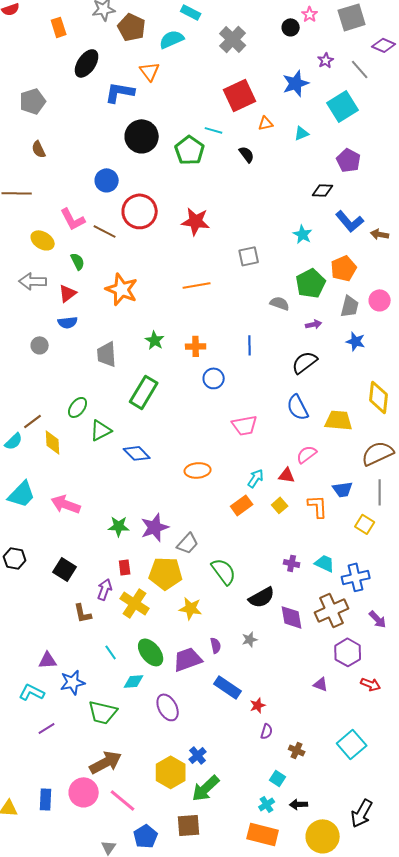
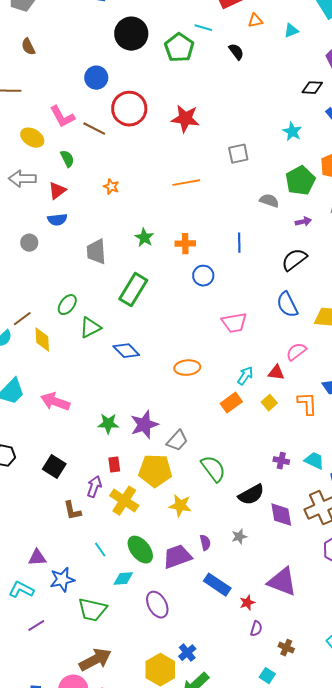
orange star: (122, 289) -> (111, 187), size x0.5
purple triangle: (321, 684) -> (282, 582), moved, size x2.0

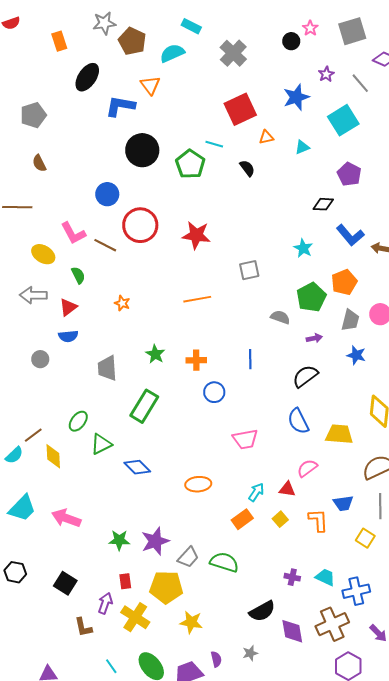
green semicircle: (213, 469) -> (224, 562), moved, turned -36

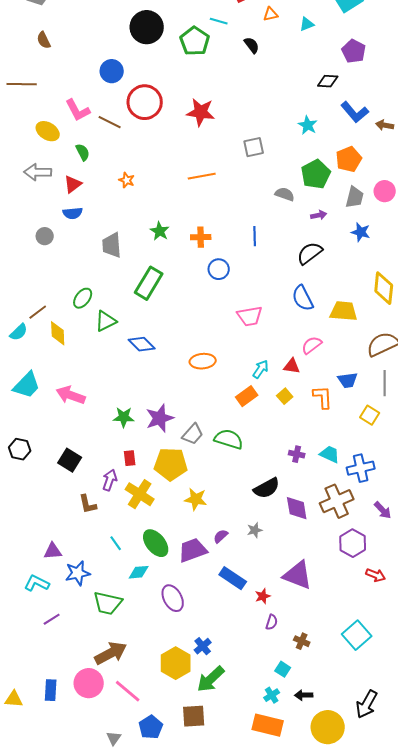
purple semicircle: (216, 659) -> (221, 536), turned -119

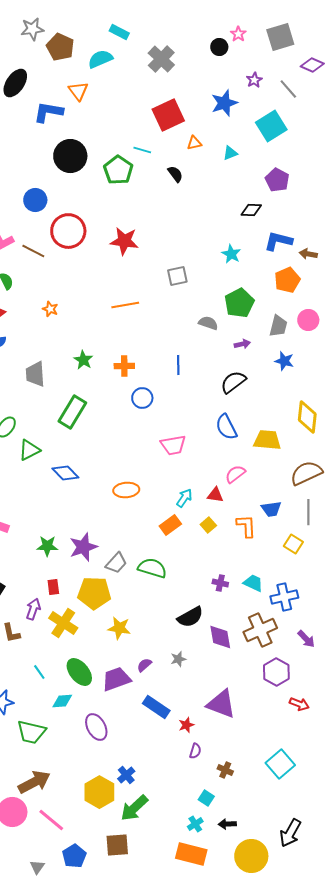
blue L-shape: (355, 112) -> (278, 241), turned 144
orange pentagon: (349, 159) -> (287, 280), moved

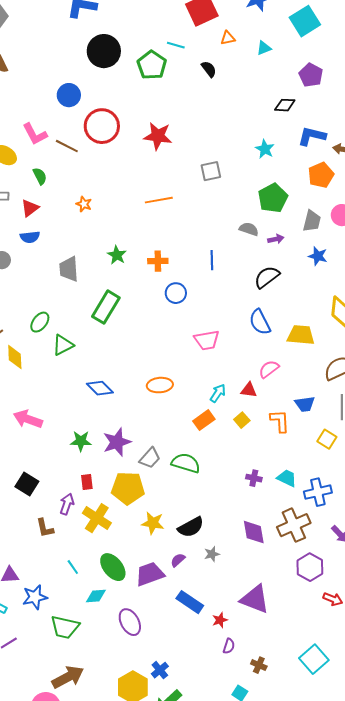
gray semicircle: (208, 323) -> (249, 229), moved
blue diamond: (65, 473) -> (100, 388), moved
black semicircle: (190, 617) -> (191, 527), moved

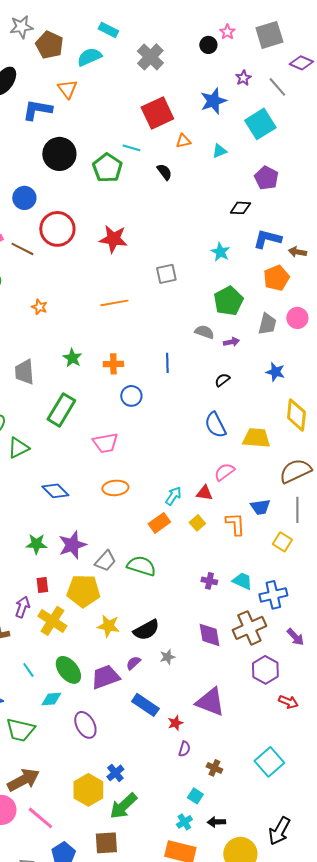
blue star: (318, 256) -> (275, 372), moved
black semicircle: (267, 277) -> (222, 380), size x0.6
pink trapezoid: (207, 340) -> (105, 443), moved

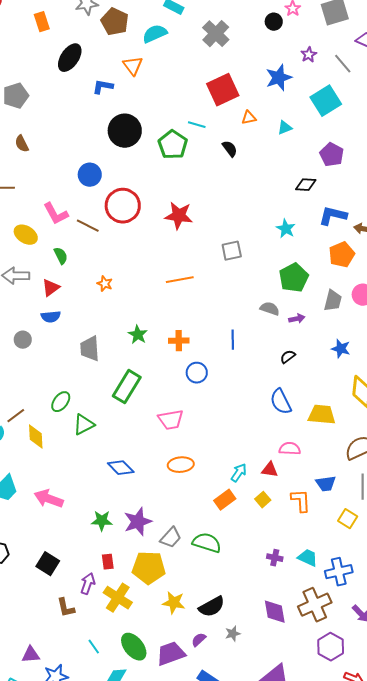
blue L-shape: (37, 110) -> (103, 87), size x0.7
pink semicircle: (224, 472) -> (290, 449), turned 40

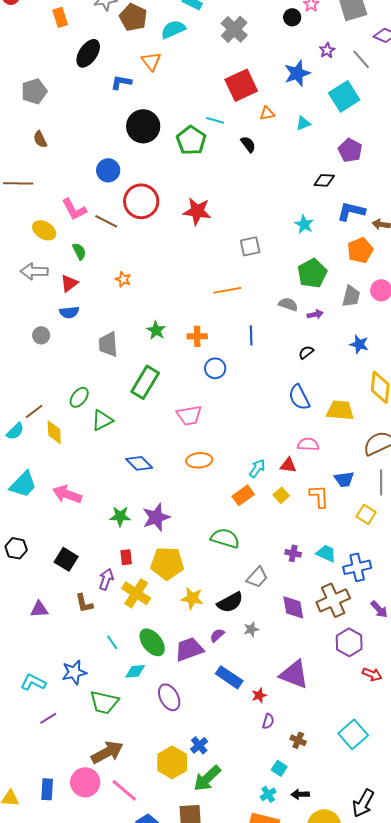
orange line: (180, 280) -> (227, 290), moved
gray trapezoid: (171, 538) -> (257, 577), moved
purple triangle: (31, 655) -> (39, 609), moved

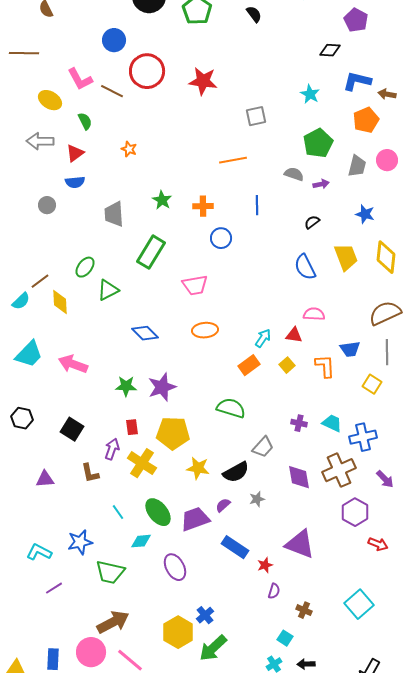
yellow trapezoid: (340, 410) -> (346, 257), moved, turned 64

